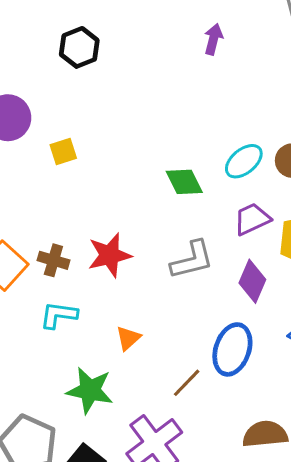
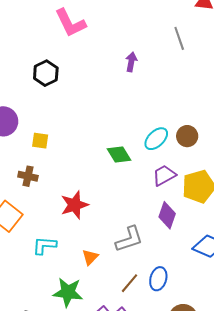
yellow square: (63, 152) -> (40, 141), turned 30
brown cross: (53, 260) -> (28, 176), moved
gray L-shape: (192, 260) -> (129, 239), moved
blue ellipse: (232, 349) -> (158, 279), moved, size x0.7

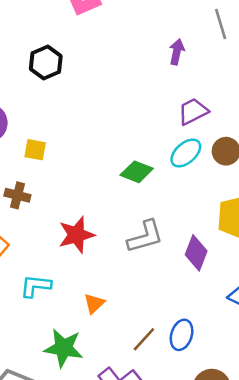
purple arrow: (131, 62) -> (177, 52), moved
green diamond: (119, 155) -> (137, 172), turned -40
purple trapezoid: (164, 175) -> (193, 111), moved
gray L-shape: (129, 239) -> (145, 237), moved

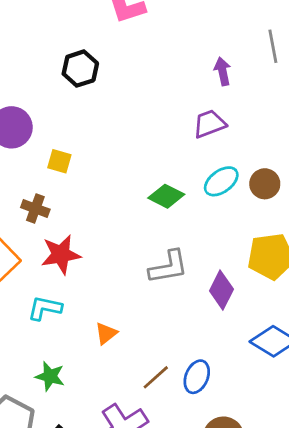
purple arrow: (177, 52) -> (223, 71), turned -30
purple trapezoid: (193, 111) -> (209, 124), moved
red star: (76, 235) -> (61, 255), moved
green star: (64, 348) -> (50, 376), moved, size x0.7

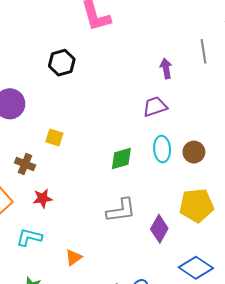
yellow square: (59, 161) -> (54, 138), moved
cyan ellipse: (221, 181) -> (162, 149), turned -60
green diamond: (166, 196) -> (121, 158), turned -45
red star: (61, 255) -> (43, 198), size x0.7

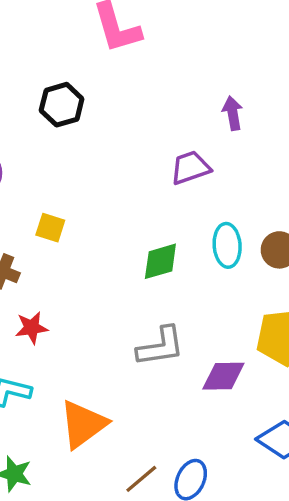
purple trapezoid: (155, 107) -> (190, 168), moved
purple diamond: (159, 229) -> (223, 376), turned 60
orange triangle: (74, 257) -> (83, 424), size x1.8

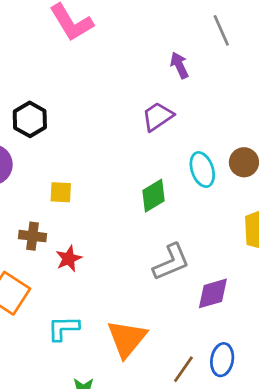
black hexagon: (62, 105) -> (30, 119), moved
red star: (32, 328) -> (69, 259), moved
purple diamond: (223, 376) -> (213, 293), moved

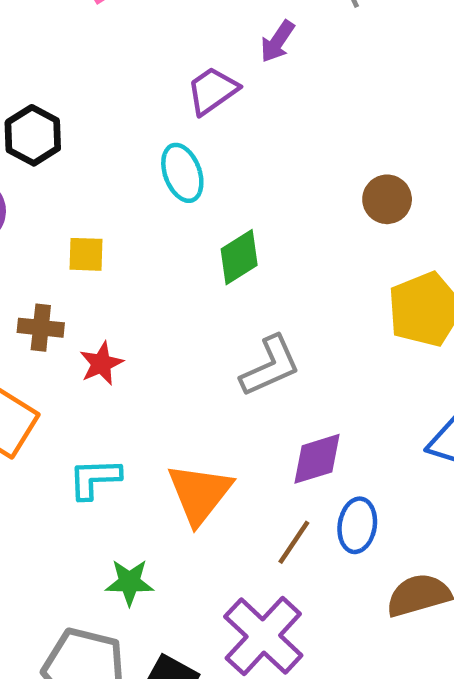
purple arrow: (179, 65) -> (277, 41), turned -120
purple trapezoid: (158, 117) -> (212, 91), moved
cyan ellipse: (202, 169) -> (182, 173), moved
purple diamond: (213, 293) -> (317, 459), moved

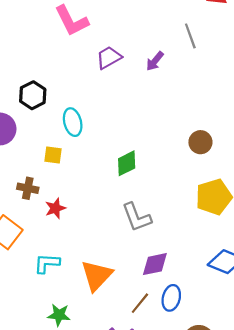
purple trapezoid: (212, 91) -> (109, 58), moved
cyan ellipse: (182, 173) -> (73, 122), moved
gray L-shape: (270, 366) -> (137, 217), turned 88

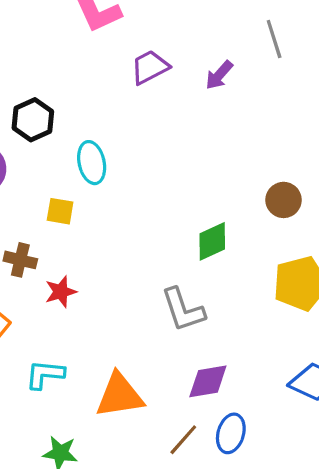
green diamond: (127, 163) -> (212, 241), moved
orange triangle: (97, 275) -> (120, 395), turned 36

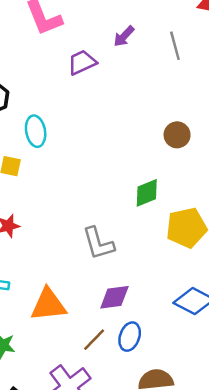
purple arrow: (219, 75) -> (124, 36), moved
brown circle: (284, 200) -> (177, 135), moved
green diamond: (212, 241) -> (147, 193), moved

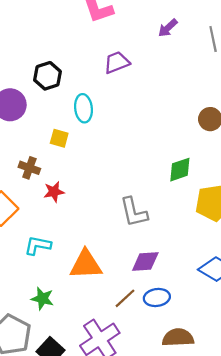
purple trapezoid: (82, 62) -> (117, 62), moved
blue ellipse: (130, 337) -> (157, 297), turned 60

